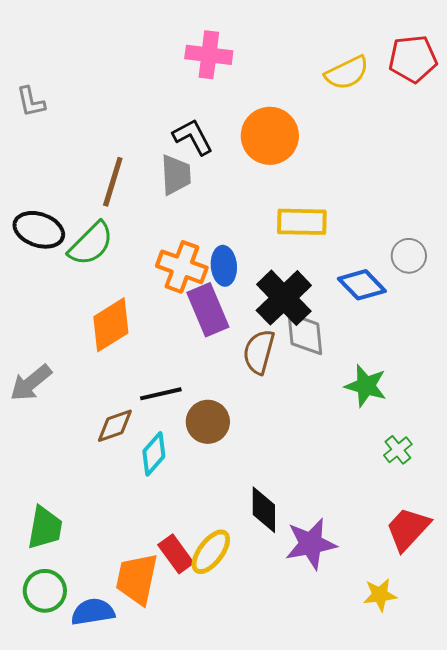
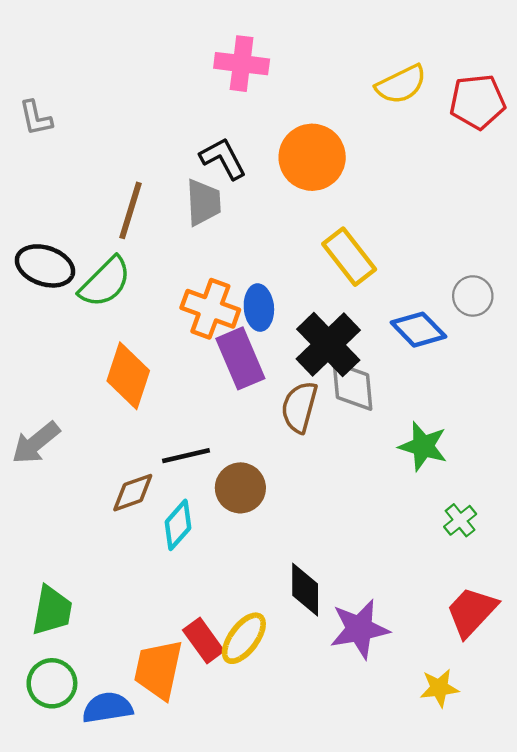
red pentagon: (413, 59) -> (477, 102), moved
yellow rectangle: (302, 222) -> (349, 257), turned 51
orange diamond: (111, 325) -> (128, 376), turned -40

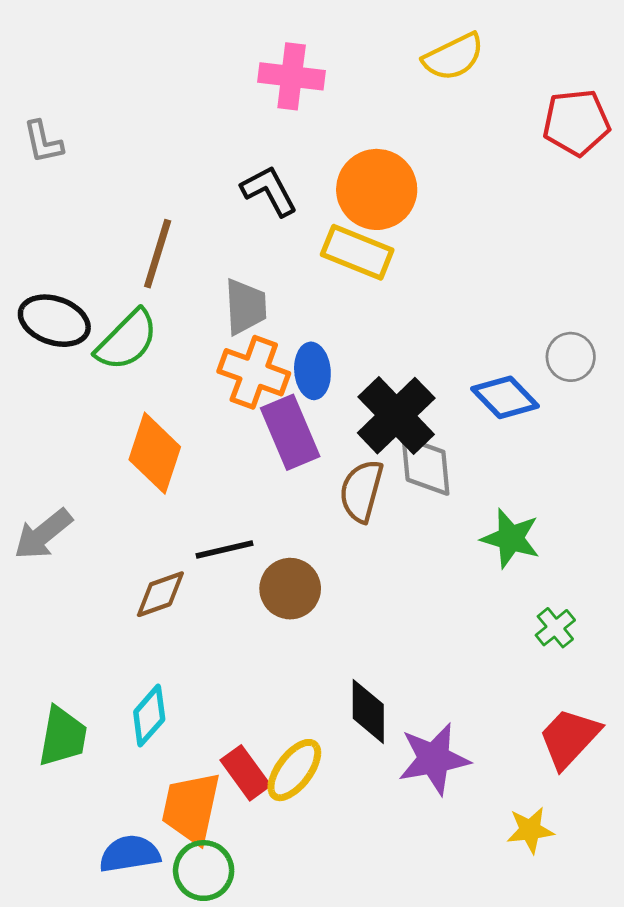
yellow semicircle: (401, 84) -> (453, 57), moved
gray trapezoid: (203, 202) -> (245, 307), moved
yellow rectangle: (349, 257) -> (357, 252), moved, turned -30
cyan diamond: (178, 525) -> (149, 716), moved
green circle: (52, 683) -> (204, 871), moved

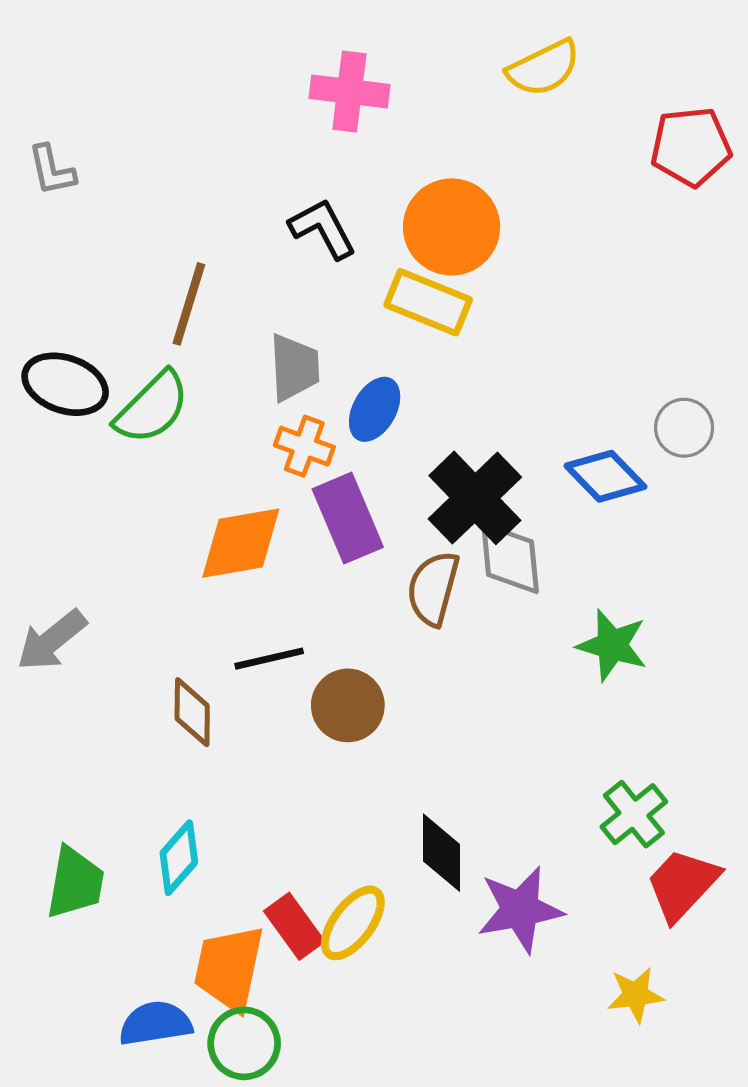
blue ellipse: (312, 371) -> (375, 409), moved, turned 34
orange cross: (254, 372) -> (304, 446), size x0.7
orange diamond: (155, 453) -> (241, 543), moved, turned 62
brown diamond: (160, 594) -> (192, 712), turned -70
green cross: (555, 628) -> (634, 814), moved, size x1.4

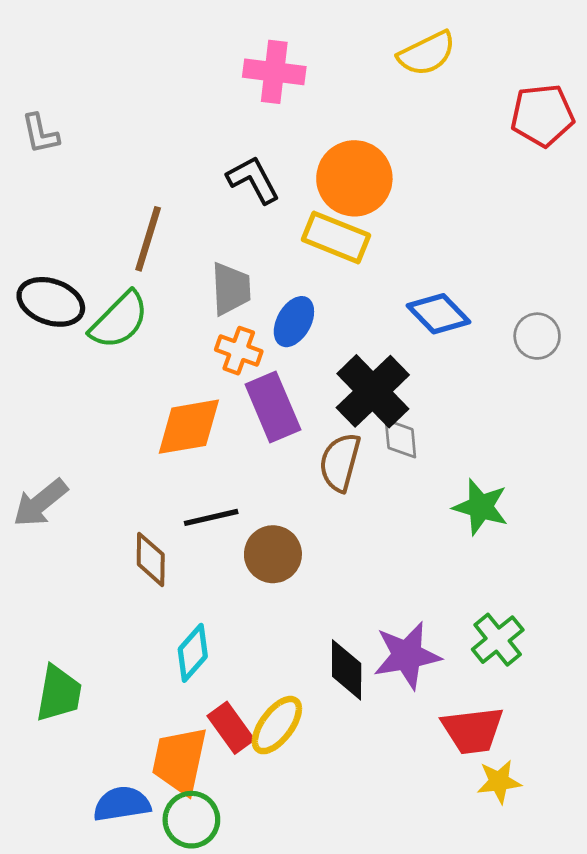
blue diamond: (605, 476) -> (439, 314), moved
gray diamond: (510, 558) -> (400, 439), size x0.7
cyan diamond: (179, 858) -> (193, 653), moved
red trapezoid: (682, 884) -> (473, 730), moved, turned -140
purple star: (520, 910) -> (407, 655), moved

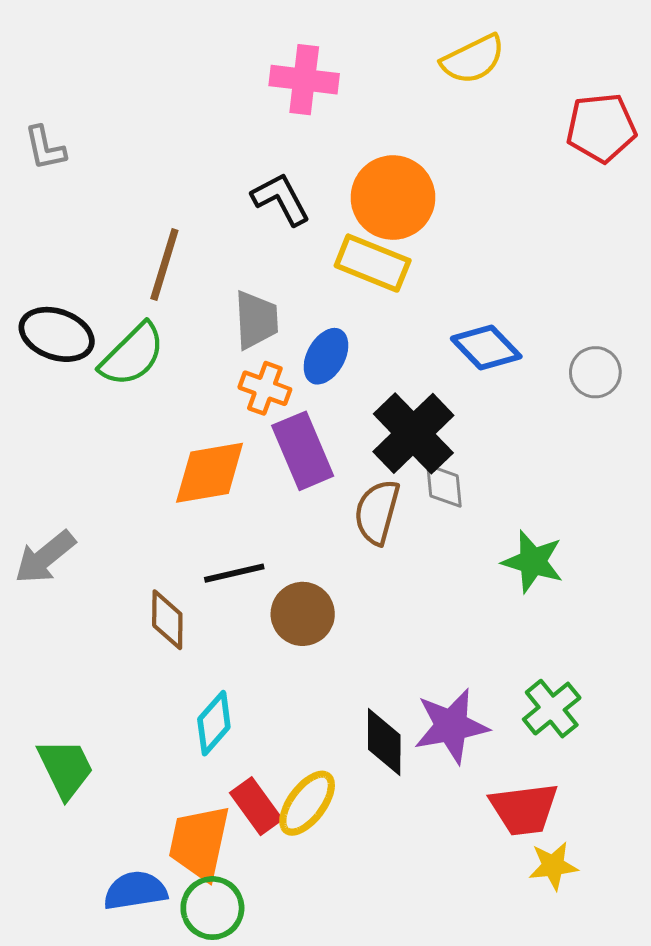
green trapezoid: (59, 694) -> (65, 768), turned -36

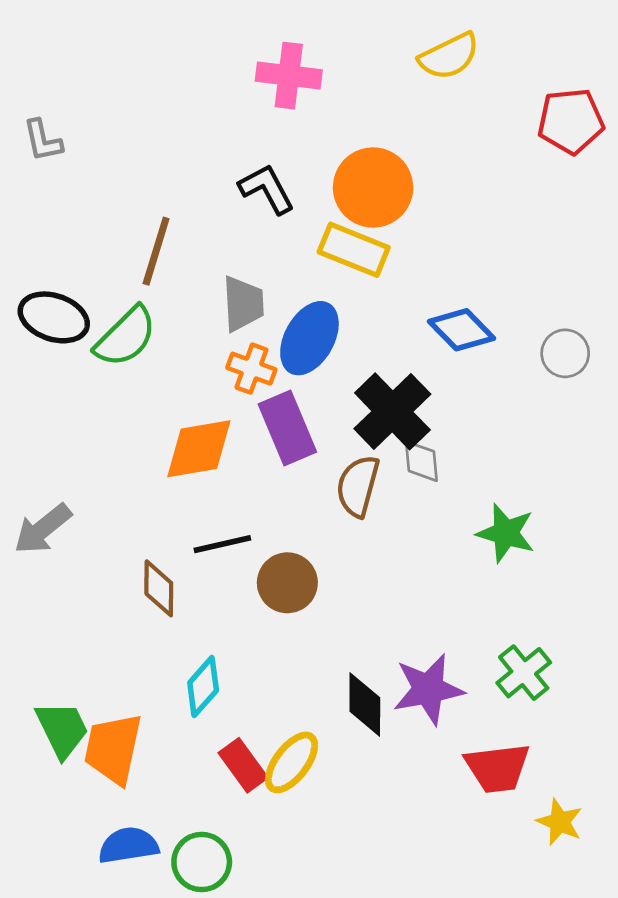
blue ellipse: (326, 356) -> (309, 338), size x1.4
orange trapezoid: (199, 843) -> (113, 749), moved
yellow star: (553, 866) -> (560, 822), moved, turned 30

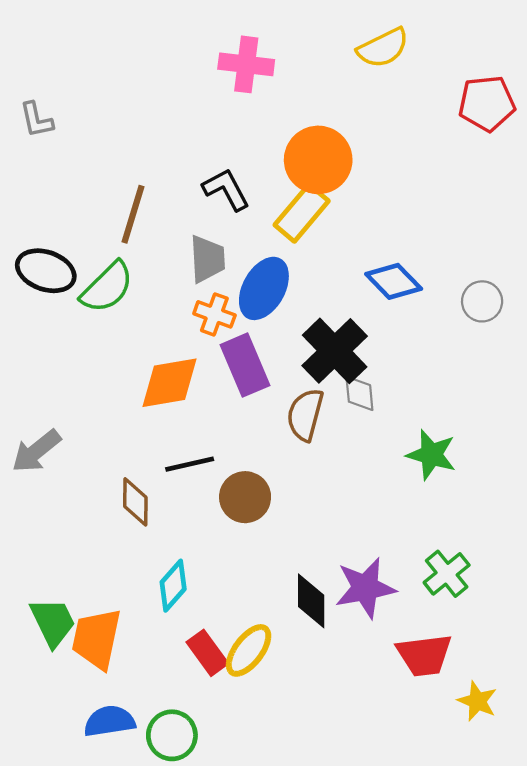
black L-shape: (267, 189) -> (226, 189), moved
yellow rectangle: (354, 250) -> (302, 213), turned -72

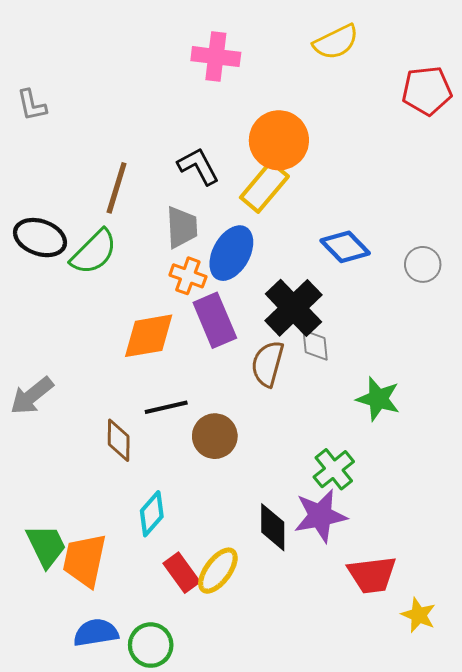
green cross: (447, 574) -> (334, 469), moved

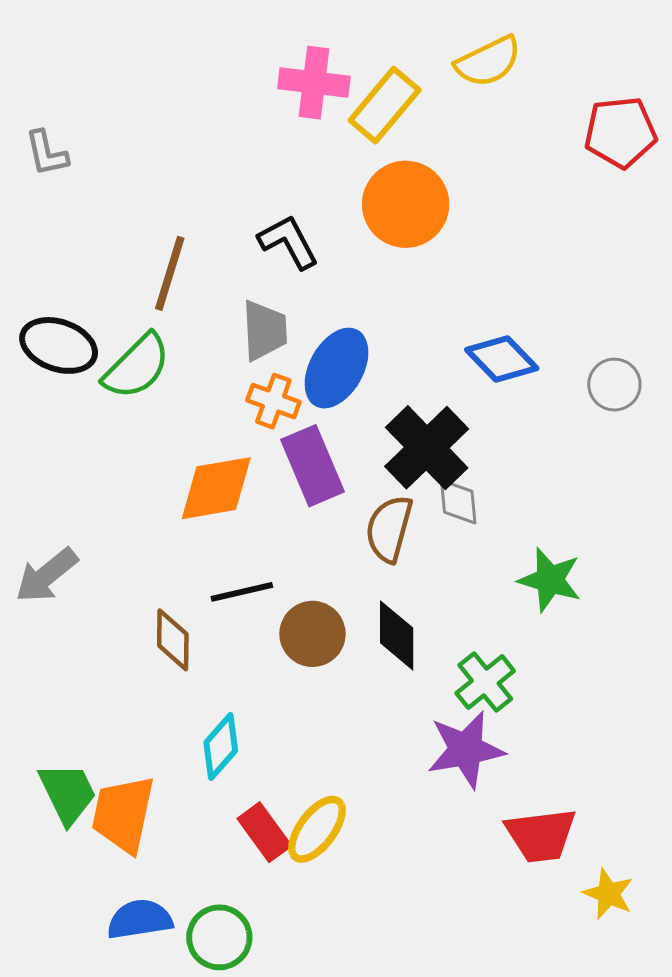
yellow rectangle: (264, 187) -> (385, 105), moved
black diamond: (273, 527) -> (397, 635), moved

